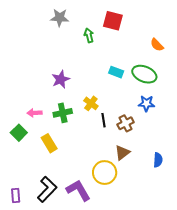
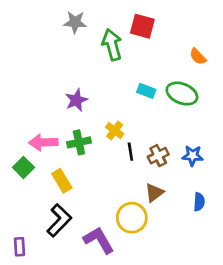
green arrow: (89, 35) -> (112, 45), size x1.6
blue star: (146, 103) -> (193, 156), moved
pink arrow: (34, 113) -> (43, 142), size x1.5
black L-shape: (47, 189) -> (59, 220), moved

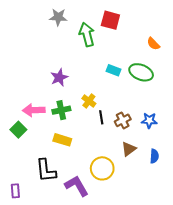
yellow rectangle: (62, 181) -> (62, 140), moved, turned -42
brown triangle: (154, 193) -> (129, 149), moved
black L-shape: (59, 220) -> (46, 170), turned 130

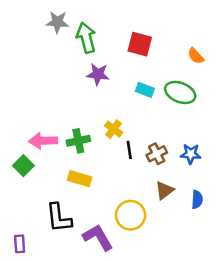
gray star: (58, 17) -> (57, 22), moved
red square: (110, 20) -> (140, 44), moved
green arrow: (87, 35) -> (86, 38), moved
purple star: (59, 77) -> (98, 74), moved, turned 30

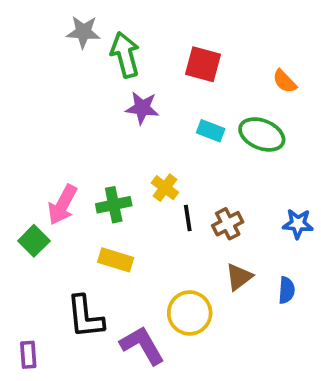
pink arrow: (43, 141) -> (62, 205), turned -60
blue star: (191, 154) -> (298, 224), moved

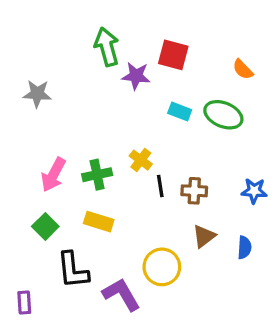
gray star: (83, 32) -> (37, 94), moved
purple star: (142, 108) -> (136, 76), moved
brown cross: (228, 224) -> (194, 191), turned 30
green square: (34, 241) -> (45, 226), moved

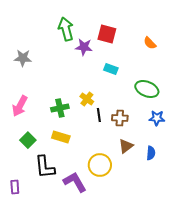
green ellipse: (223, 115) -> (147, 89), moved
pink arrow: (53, 175) -> (20, 106), moved

